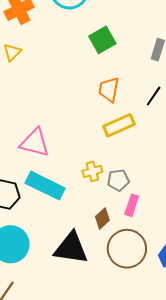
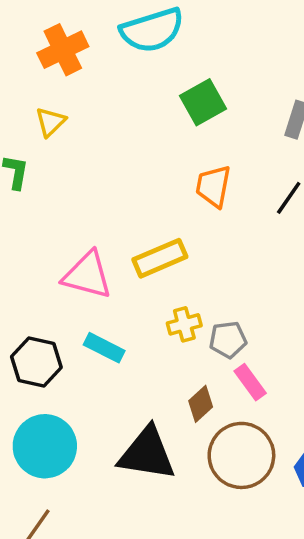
yellow rectangle: (119, 125) -> (160, 258), moved
cyan rectangle: (45, 186) -> (104, 348), size x0.6
pink rectangle: (132, 205) -> (250, 382), turned -55

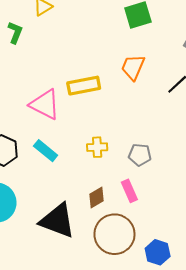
yellow rectangle: (160, 258) -> (84, 86), moved
gray pentagon: (228, 340) -> (140, 155), moved

